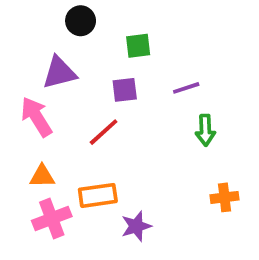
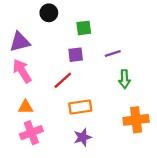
purple triangle: (59, 73) -> (20, 42), moved
orange rectangle: (98, 195) -> (80, 107), moved
orange cross: (225, 197) -> (136, 120), size x1.5

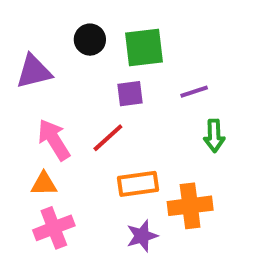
black circle: (49, 13) -> (90, 40), moved
green square: (84, 28) -> (144, 48), size x1.5
pink arrow: (22, 71) -> (54, 140), moved
orange cross: (136, 120) -> (190, 206), moved

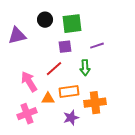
green arrow: (214, 136) -> (85, 68), moved
pink arrow: (54, 140) -> (29, 82), moved
orange triangle: (44, 184) -> (48, 99), moved

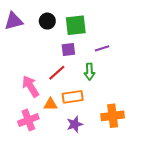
purple triangle: (17, 36) -> (14, 21), moved
orange cross: (95, 103) -> (113, 116), moved

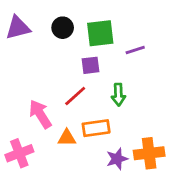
purple line: (102, 48) -> (135, 50), moved
pink cross: (28, 120) -> (19, 153), moved
purple star: (75, 124) -> (117, 159), moved

